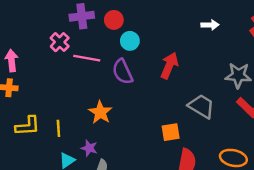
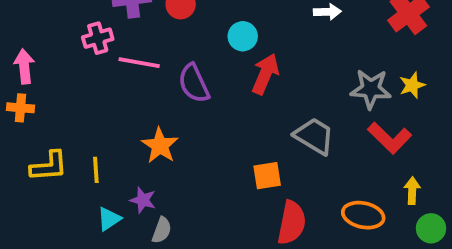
cyan circle: (130, 41) -> (243, 36), moved
pink cross: (60, 42) -> (98, 38), turned 30

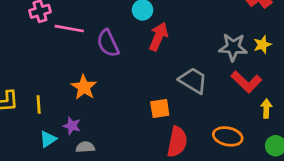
yellow arrow: (412, 191) -> (266, 108), moved
gray semicircle: (162, 230) -> (85, 147), turned -114

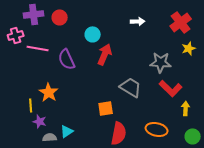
yellow star: (262, 45) -> (189, 48), moved
yellow line: (39, 104) -> (31, 105), moved
cyan triangle: (48, 139) -> (67, 131), moved

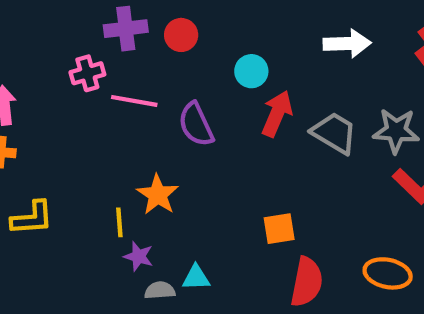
white arrow: (138, 21) -> (347, 43), size x1.5
gray trapezoid: (131, 87) -> (334, 133), moved
cyan triangle: (67, 131) -> (196, 278), turned 32

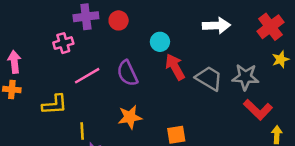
pink line: (134, 101) -> (87, 76), moved, turned -40
red arrow: (277, 114) -> (175, 67), turned -52
orange star: (158, 195) -> (130, 117), moved, turned 30
yellow L-shape: (32, 218) -> (55, 105), moved

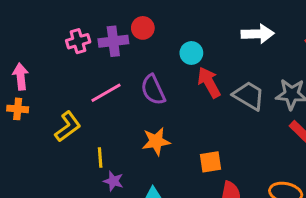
purple cross: (86, 17) -> (113, 41), moved
pink cross: (63, 43) -> (78, 41), moved
yellow L-shape: (55, 105) -> (68, 127), turned -32

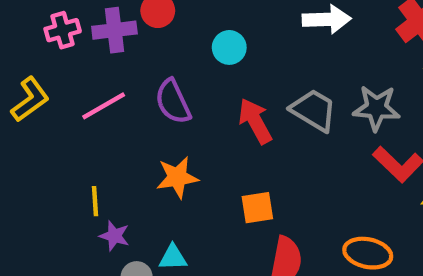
red arrow: (209, 82) -> (255, 121), moved
yellow L-shape: (68, 127) -> (30, 99), moved

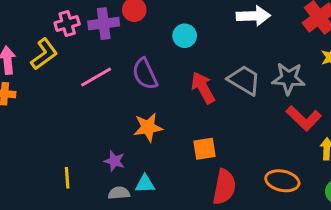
yellow L-shape: (30, 99) -> (44, 54), moved
yellow line: (95, 201) -> (67, 178), moved
purple star: (114, 236) -> (114, 161), moved

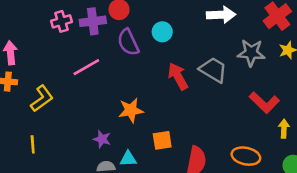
yellow L-shape: (44, 54) -> (42, 99), moved
purple semicircle: (145, 74) -> (128, 42), moved
gray star: (288, 78) -> (251, 53), moved
orange square: (204, 149) -> (162, 140), moved
yellow line: (67, 178) -> (33, 144), moved

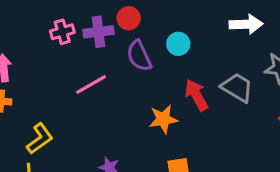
yellow L-shape: (42, 99) -> (40, 139), moved
orange star: (131, 110) -> (163, 119), moved

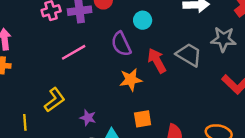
purple semicircle: (139, 56) -> (121, 44), moved
yellow L-shape: (40, 139) -> (55, 100), moved

